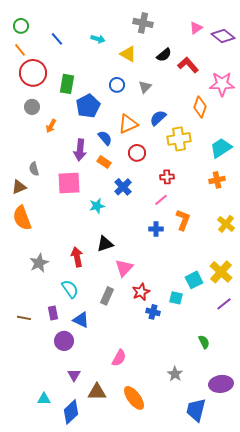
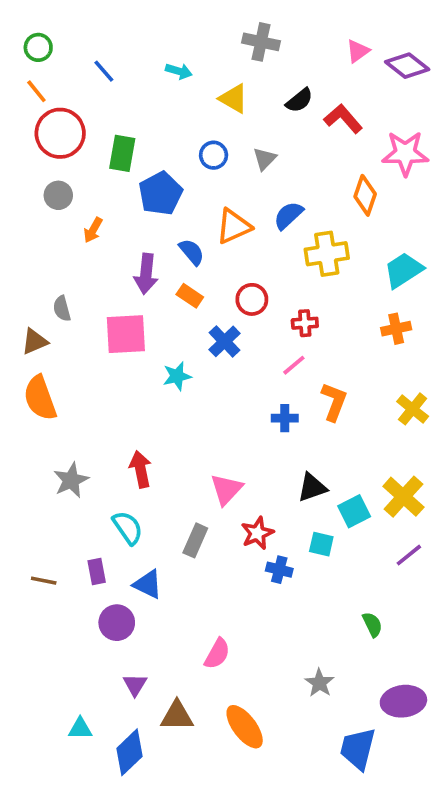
red circle: (137, 153) -> (252, 299), moved
black triangle: (105, 244) -> (312, 488), moved

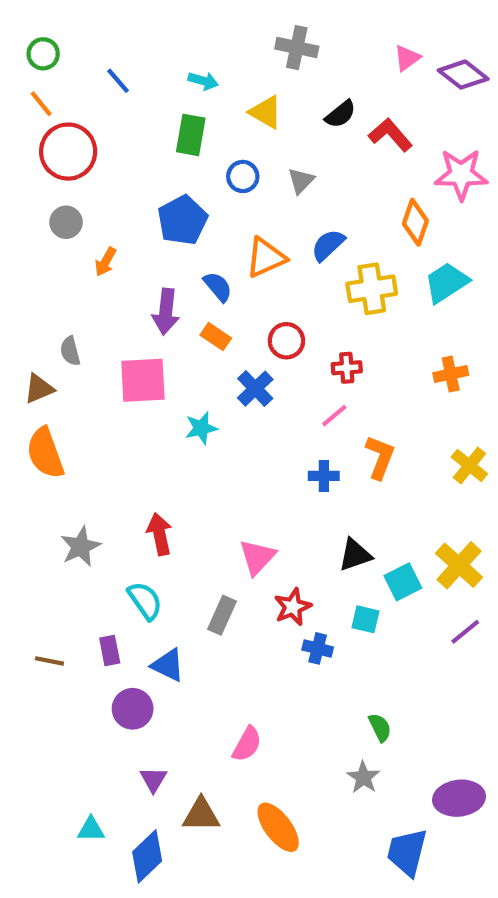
green rectangle: (122, 153) -> (191, 135), moved
cyan trapezoid: (403, 270) -> (447, 283), moved
green semicircle: (372, 624) -> (380, 727), moved

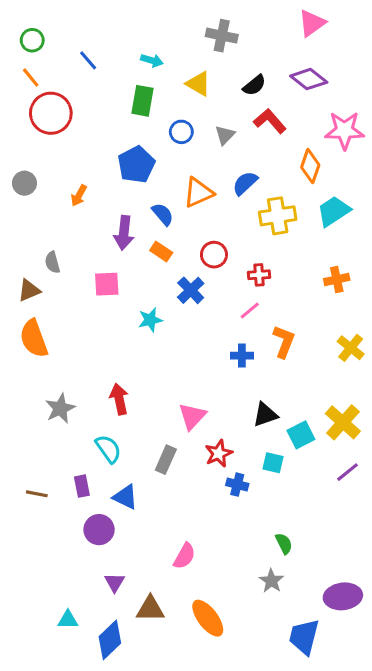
pink triangle: (407, 58) -> (312, 23), moved, size x1.4
purple diamond: (463, 75) -> (309, 79), moved
red L-shape: (390, 135) -> (270, 121), moved
gray circle: (66, 222) -> (24, 183), moved
pink square: (143, 380) -> (107, 284), size x0.7

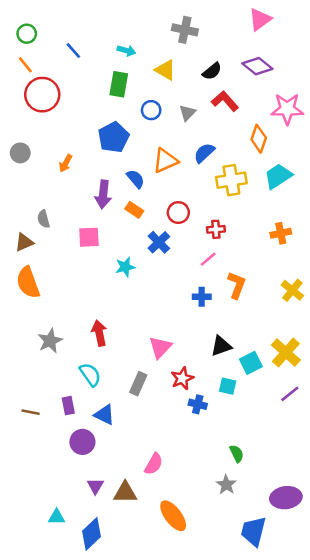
brown triangle: (150, 609) -> (125, 492), moved

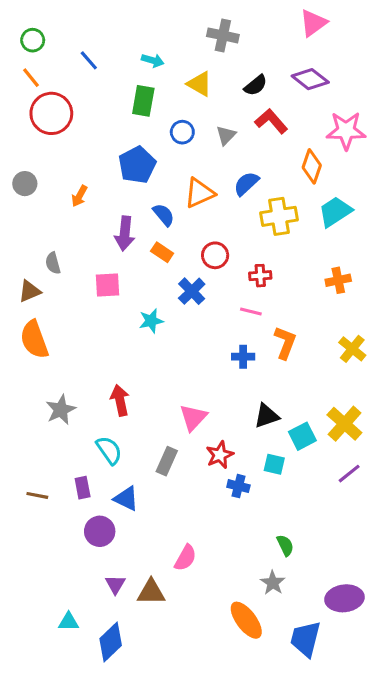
pink line: (208, 259) -> (251, 311), turned 54
orange ellipse: (173, 516) -> (246, 620), moved

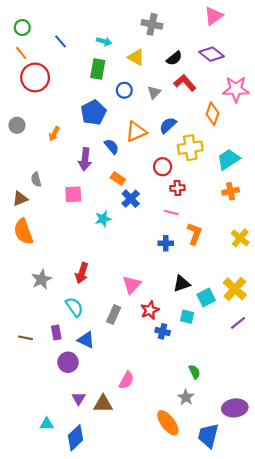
cyan trapezoid: (335, 212) -> (228, 159), moved
orange rectangle: (162, 252) -> (118, 178), moved
red circle: (215, 255) -> (163, 167), moved
red arrow: (120, 400) -> (82, 273), turned -150

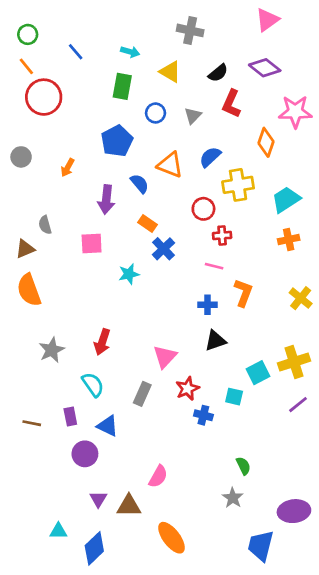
red L-shape: (185, 83) -> (231, 104), turned -115
orange triangle: (136, 132) -> (170, 165), turned 45
black triangle: (182, 284) -> (215, 341), moved
yellow cross: (235, 289) -> (294, 362), turned 30
orange ellipse: (168, 423) -> (171, 538), moved

